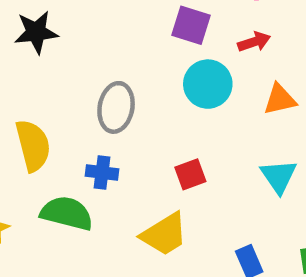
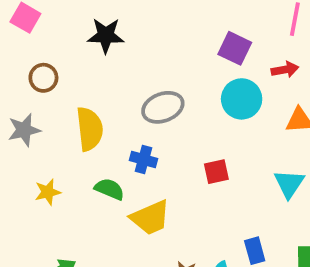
gray ellipse: (116, 107) -> (163, 107), turned 51
green semicircle: (67, 213) -> (109, 189), size x0.7
yellow trapezoid: (164, 234) -> (150, 218), moved

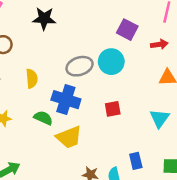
cyan circle: (242, 99) -> (111, 62), moved
yellow semicircle: (90, 129) -> (32, 79), size x0.7
blue cross: (144, 160) -> (66, 100), size x1.6

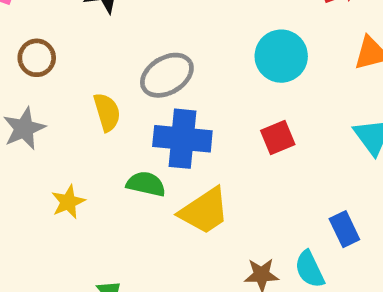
cyan circle: (111, 62) -> (281, 56), moved
gray ellipse: (80, 66) -> (167, 75), moved

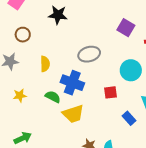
cyan circle: (281, 56) -> (131, 70), moved
gray ellipse: (167, 75) -> (89, 54), moved
blue rectangle: (344, 229) -> (129, 118), moved, turned -32

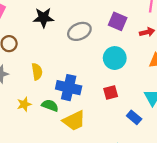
gray ellipse: (89, 54) -> (79, 31), moved
cyan circle: (131, 70) -> (115, 58), moved
yellow star: (20, 96) -> (24, 104), moved

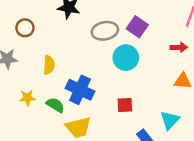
purple square: (118, 21) -> (137, 27), moved
cyan circle: (115, 58) -> (126, 58), moved

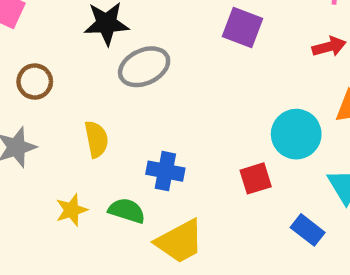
gray ellipse: (105, 31) -> (144, 67), moved
cyan circle: (126, 58) -> (296, 134), moved
blue cross: (80, 90) -> (165, 171), size x0.7

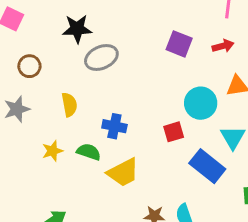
purple square: (243, 28) -> (179, 44), moved
blue rectangle: (308, 230) -> (207, 166), size x1.6

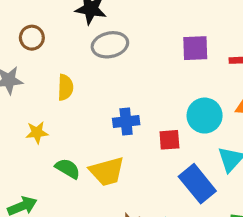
purple square: (179, 44) -> (195, 48), turned -36
blue cross: (114, 126) -> (126, 122), moved, turned -30
green semicircle: (89, 152) -> (68, 169), moved

